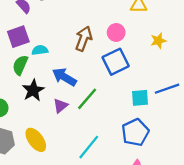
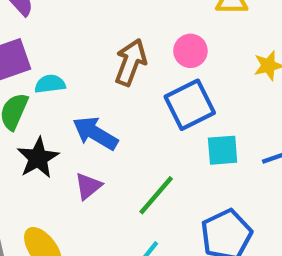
cyan square: (140, 98) -> (223, 150), moved
green line: (87, 99) -> (156, 195), moved

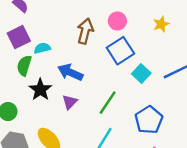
cyan square: (223, 150) -> (141, 74), turned -36

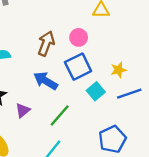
yellow star: (161, 24) -> (119, 70), moved
blue arrow: (70, 72) -> (46, 81), moved
blue pentagon: (149, 120) -> (112, 139), moved

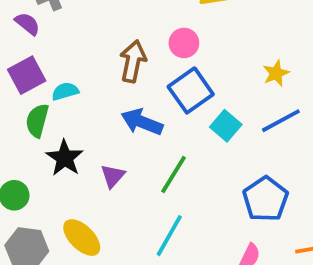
yellow star: (119, 70) -> (276, 73), moved

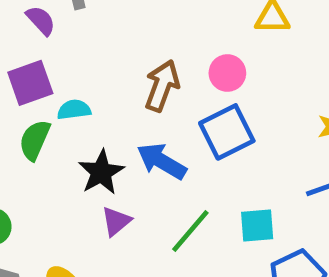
cyan square: (226, 126) -> (257, 226), moved, turned 36
black star: (65, 158) -> (101, 172), moved

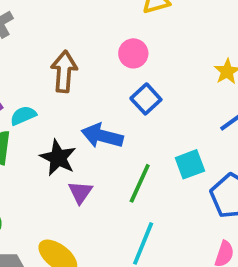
brown arrow: (162, 86) -> (64, 71), moved
blue square: (227, 132) -> (146, 99), size x0.7

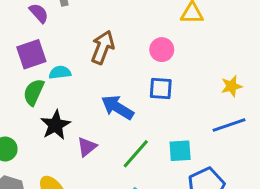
blue square: (146, 99) -> (161, 89), turned 30
black star: (58, 158) -> (55, 125), moved

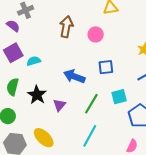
brown arrow: (103, 47) -> (66, 27), moved
blue square: (161, 89) -> (106, 67), moved
green semicircle: (34, 92) -> (13, 87), moved

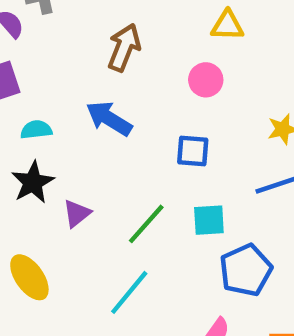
pink circle: (96, 34) -> (206, 80), moved
cyan semicircle: (34, 61) -> (36, 130), moved
blue arrow: (74, 76) -> (109, 118), moved

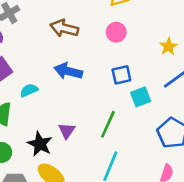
brown arrow: (124, 48) -> (64, 28), turned -80
black star: (33, 182) -> (40, 144), moved
cyan square: (209, 220) -> (141, 97), moved

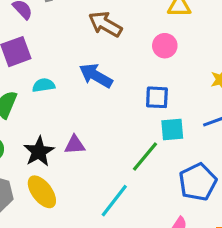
green line: (108, 124) -> (145, 156), moved
purple triangle: (67, 131) -> (75, 145), turned 36

